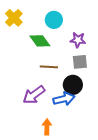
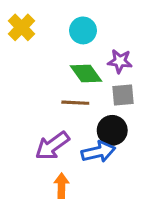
green diamond: (40, 41) -> (86, 73), moved
orange arrow: (47, 127) -> (61, 186), moved

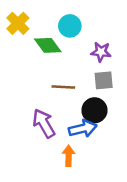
green diamond: (86, 73) -> (48, 45), moved
purple arrow: (52, 146) -> (44, 123), turned 96
orange arrow: (61, 186) -> (69, 156), moved

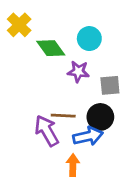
cyan circle: (70, 26) -> (89, 39), moved
purple star: (101, 52) -> (78, 72), moved
brown line: (63, 87) -> (63, 116), moved

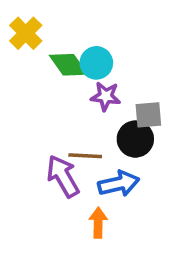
cyan circle: (89, 39) -> (96, 63), moved
black circle: (100, 117) -> (135, 139), moved

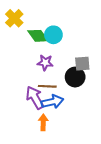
purple star: (106, 96) -> (45, 63), moved
blue arrow: (119, 184) -> (52, 102), moved
orange arrow: (98, 223) -> (43, 122), moved

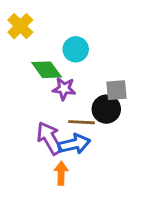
green diamond: (38, 36) -> (47, 70), moved
brown line: (47, 86) -> (82, 122), moved

